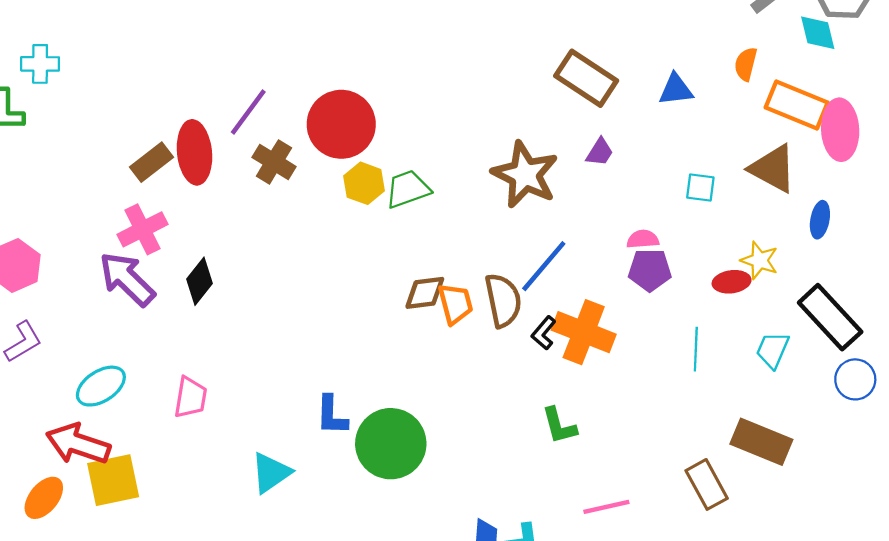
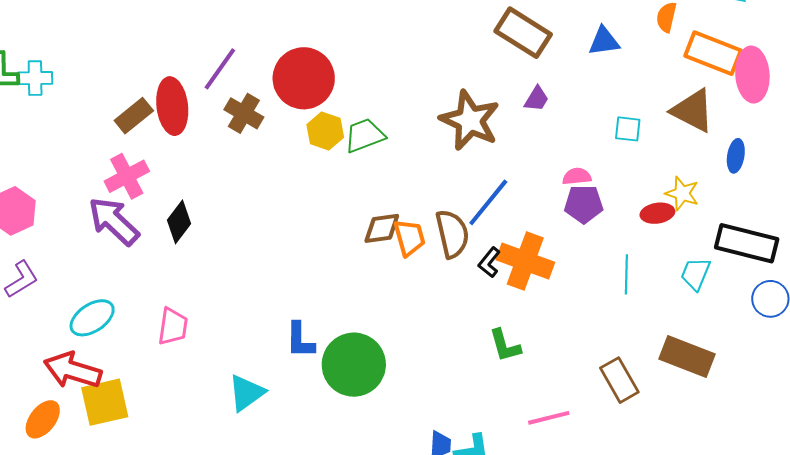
cyan cross: (40, 64) -> (35, 78), moved
black rectangle: (830, 317) -> (747, 243), turned -32
brown rectangle: (707, 484) -> (619, 380), moved

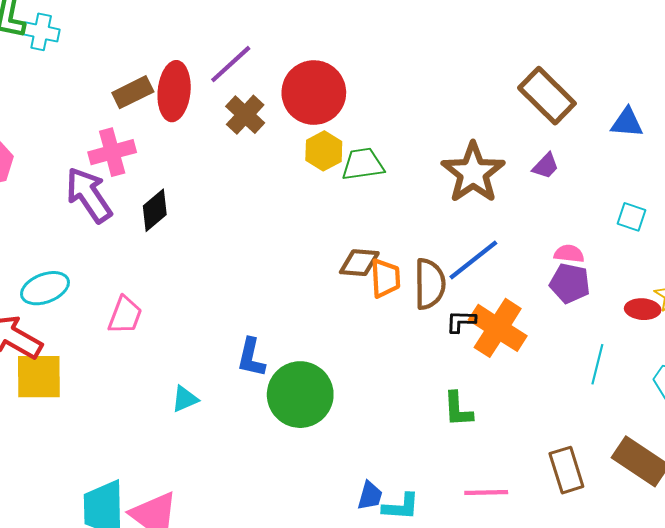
black L-shape: (489, 262) -> (461, 321), turned 40
cyan triangle: (246, 393) -> (185, 399), size x0.7

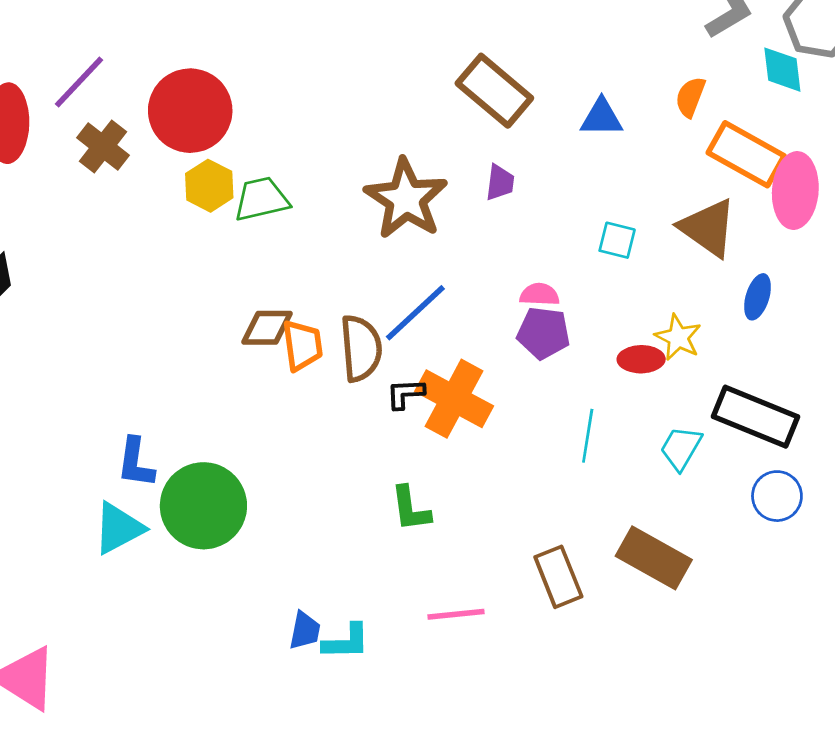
purple trapezoid: (546, 166) -> (500, 182), turned -32
cyan triangle: (185, 399) -> (119, 528), moved, size x1.5

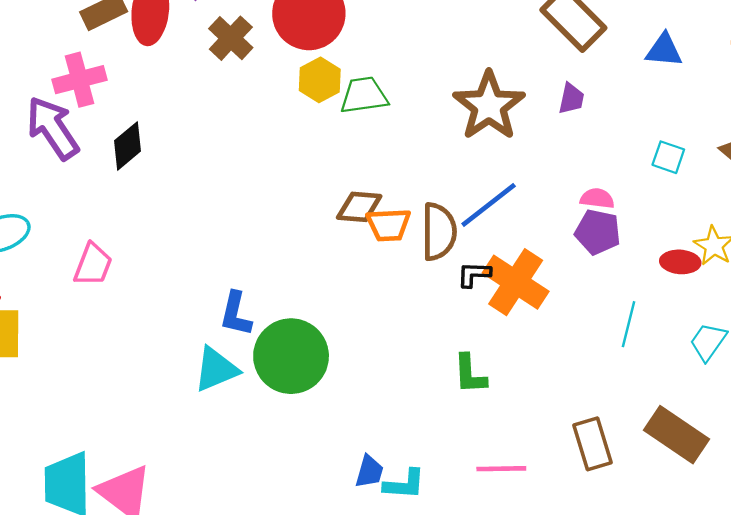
orange trapezoid: (303, 345) -> (389, 225), turned 90

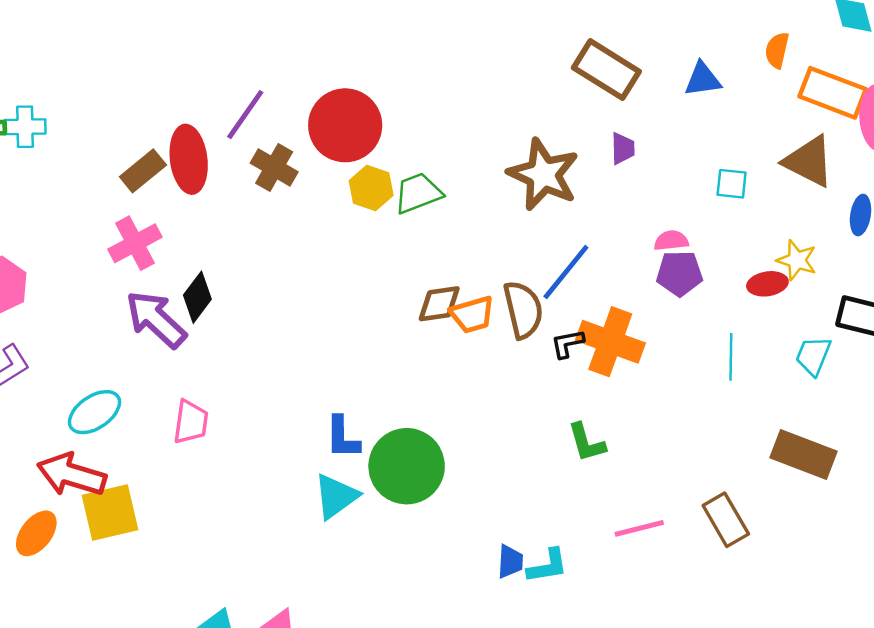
purple arrow: (53, 128) -> (156, 319), moved
brown rectangle: (593, 444) -> (726, 520), moved

